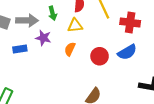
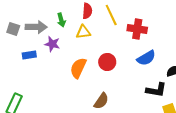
orange semicircle: (70, 49) -> (78, 68), moved, size x1.5
blue semicircle: (127, 52) -> (146, 58), moved

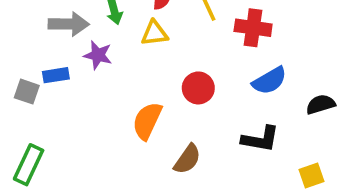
gray square: (13, 29) -> (27, 92), moved
orange semicircle: (78, 68) -> (147, 121), moved
black L-shape: (156, 90) -> (260, 139), moved

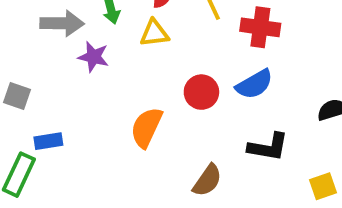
blue rectangle: (56, 75) -> (48, 141), moved
blue semicircle: (269, 81) -> (254, 84), moved
brown semicircle: (187, 159) -> (207, 180), moved

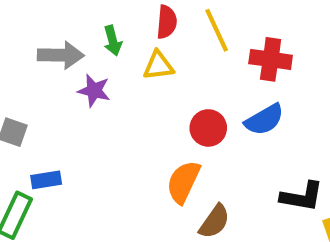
orange semicircle: (146, 127) -> (183, 182), moved
black L-shape: (268, 147) -> (302, 197), moved

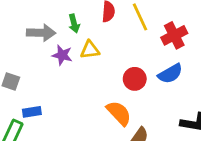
red cross: (271, 59) -> (174, 35), turned -35
yellow triangle: (158, 66) -> (90, 50), moved
orange semicircle: (183, 182) -> (119, 113), turned 112

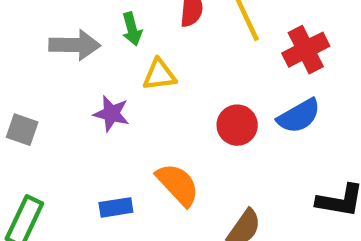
purple star: (62, 55) -> (111, 114), moved
blue rectangle: (32, 112) -> (116, 207), moved
orange semicircle: (119, 113) -> (178, 185), moved

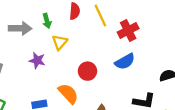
yellow triangle: (159, 75) -> (60, 42), turned -42
red circle: (237, 125) -> (87, 71), moved

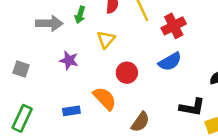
green arrow: (47, 21) -> (80, 15), turned 32
yellow triangle: (60, 42) -> (106, 39), moved

